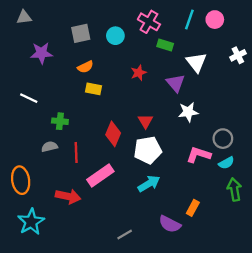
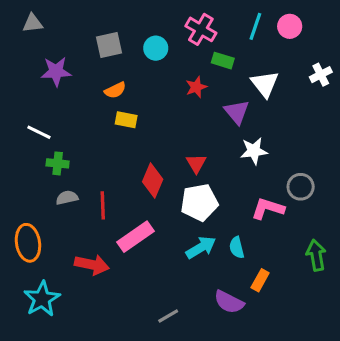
red star: (139, 73) -> (196, 87), moved
green cross: (60, 121) -> (58, 163), moved
cyan semicircle: (226, 163) -> (237, 247), moved, turned 105

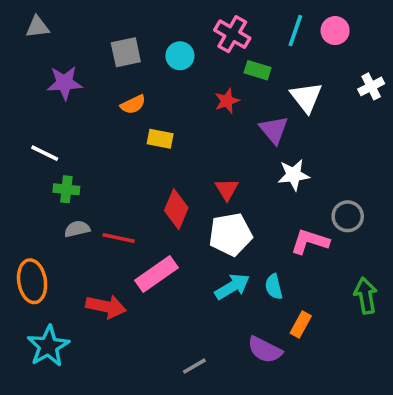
yellow rectangle: (126, 120) -> (160, 139), moved
red line: (103, 205) -> (119, 238), turned -76

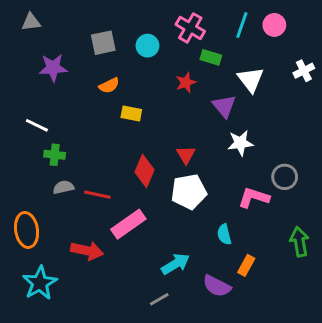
cyan arrow: (232, 287) -> (175, 264), moved

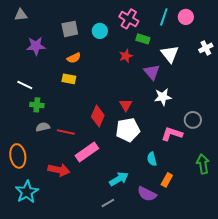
yellow rectangle: (131, 113) -> (69, 79), moved

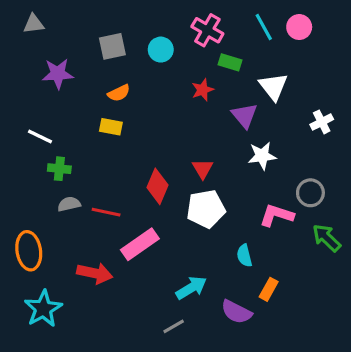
cyan line: (164, 17) -> (264, 27), turned -48
white cross: (206, 48) -> (322, 122), moved
green arrow: (203, 164) -> (327, 238), moved, turned -36

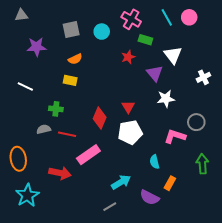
green cross: (59, 169) -> (56, 109), moved
green arrow: (327, 238) -> (202, 164), moved, turned 42

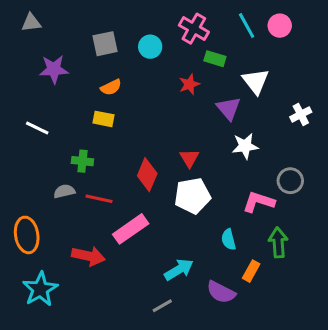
green arrow: (202, 164) -> (278, 242), moved

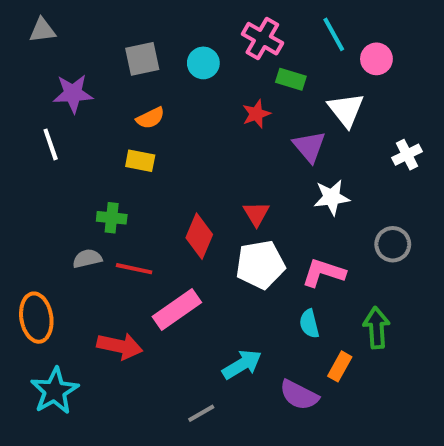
pink circle: (280, 26) -> (376, 59), moved
white line: (37, 128) -> (51, 144), moved, turned 45
pink L-shape: (259, 202) -> (323, 273), moved
gray line: (162, 306) -> (201, 413), moved

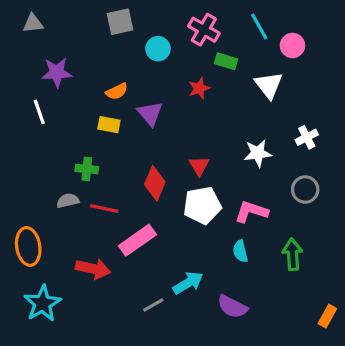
gray square: (142, 59) -> (120, 22), moved
purple triangle: (309, 146) -> (150, 114), moved
white cross: (407, 155) -> (307, 137), moved
orange rectangle: (340, 366) -> (327, 316), moved
gray line: (201, 413) -> (153, 305), moved

